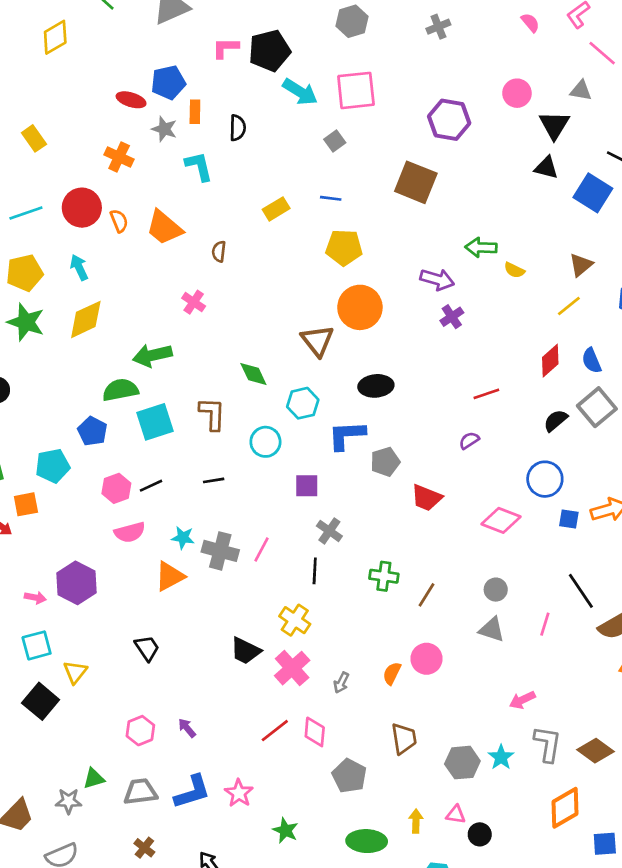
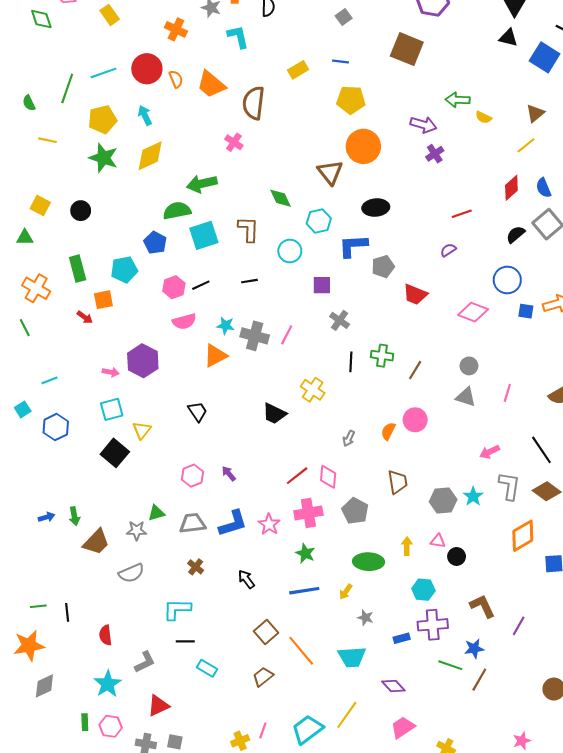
brown semicircle: (219, 252) -> (254, 103), size x2.0
black line: (315, 571) -> (351, 362), moved
black line: (581, 591) -> (541, 450), moved
pink cross: (292, 668) -> (308, 513), moved, turned 32

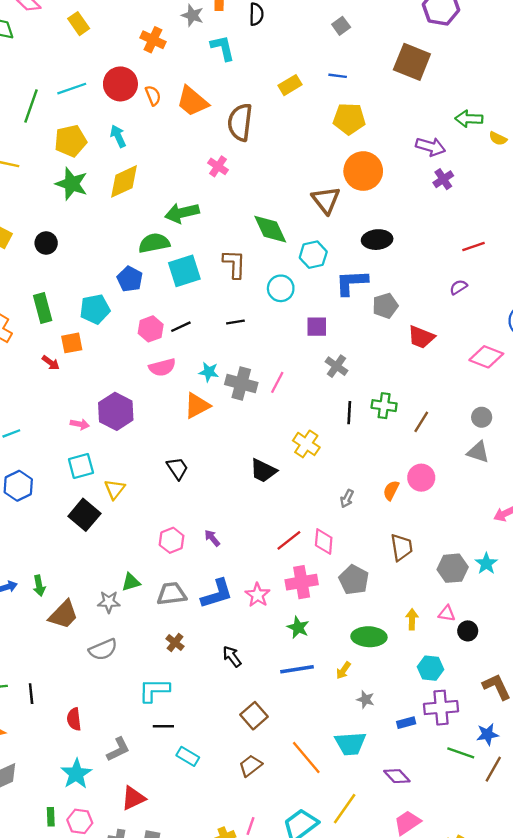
green diamond: (281, 198) -> (270, 229), size x1.4
orange line: (301, 651) -> (306, 758), moved

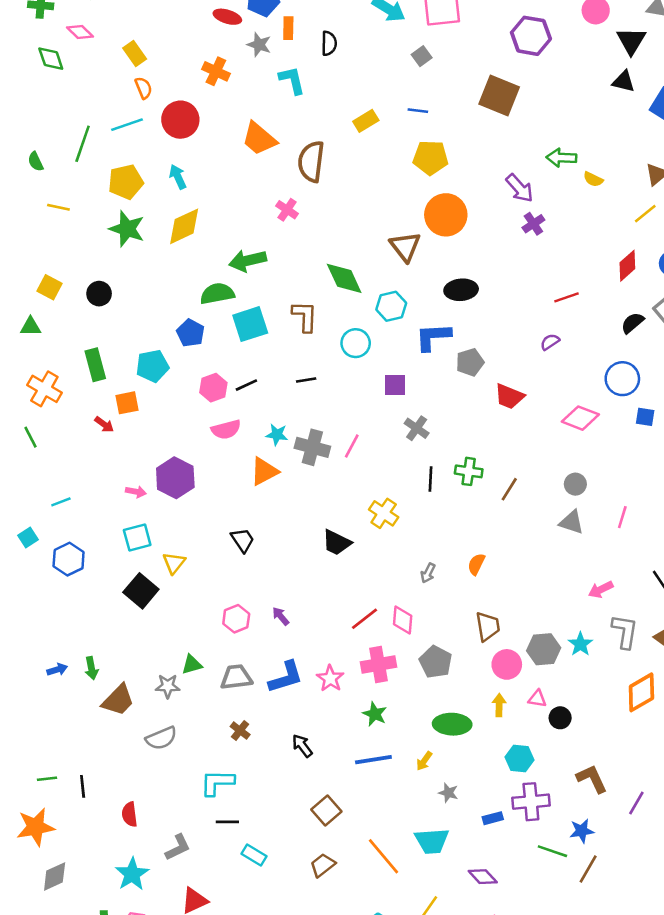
orange semicircle: (153, 96) -> (144, 88), moved
purple arrow: (431, 147) -> (519, 188), turned 32
pink circle: (421, 478) -> (507, 664), moved

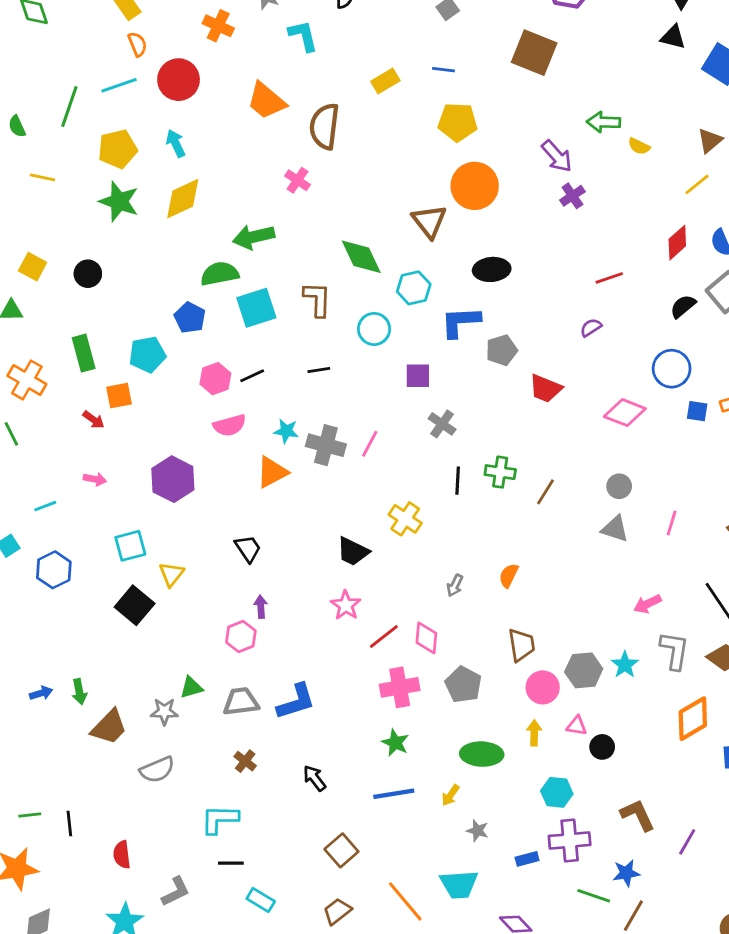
pink arrow: (136, 492) -> (95, 479), moved
purple arrow: (281, 616) -> (261, 607), moved, turned 36
pink star: (330, 678) -> (346, 605), moved

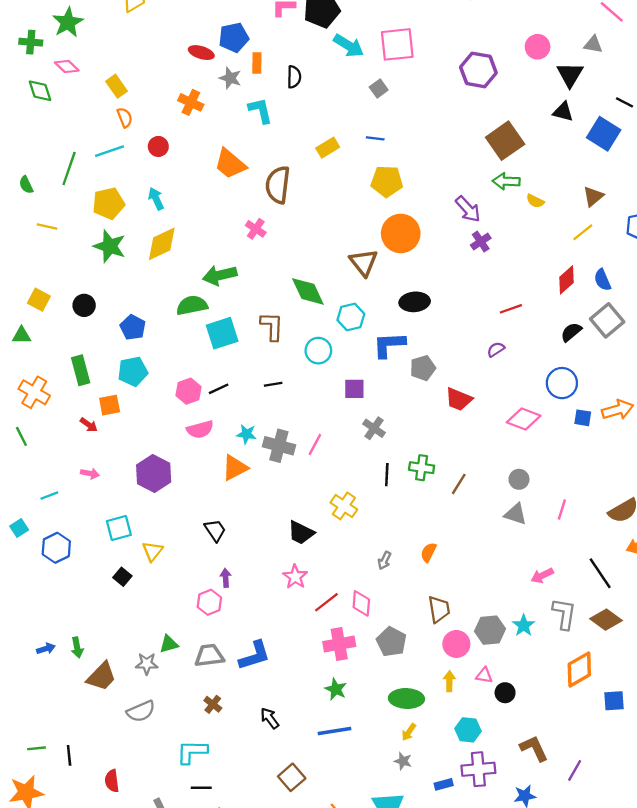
brown square: (534, 53) -> (505, 141), moved, turned 33
red circle: (179, 80) -> (158, 146), size x0.6
blue pentagon: (190, 318) -> (133, 327), moved
black square: (135, 605) -> (122, 577), size x0.6
yellow arrow: (451, 795) -> (409, 732), moved

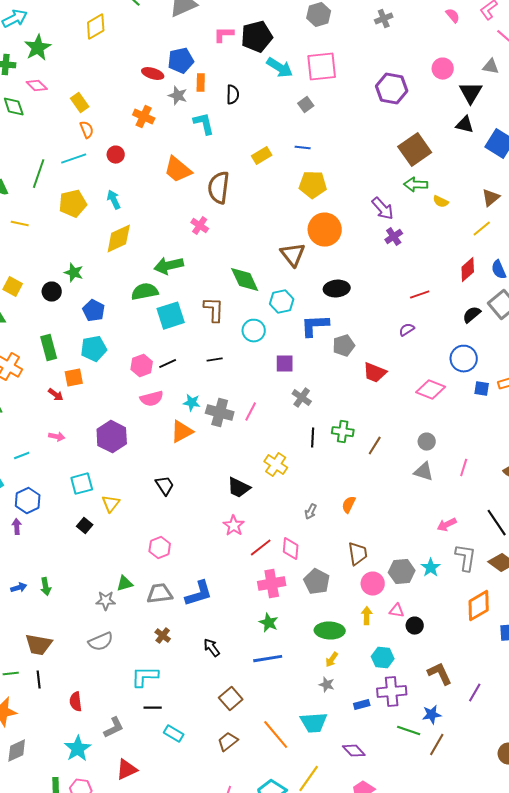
green star: (110, 246) -> (74, 273), moved, size x0.7
purple arrow: (226, 578) -> (17, 527), moved
brown trapezoid: (101, 676) -> (39, 645), moved, turned 56

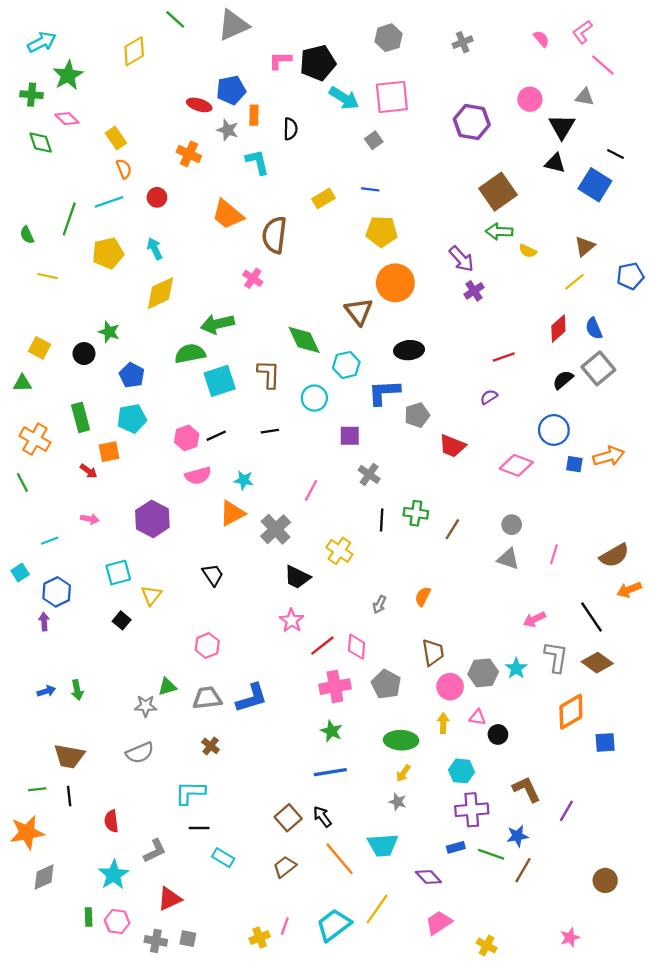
gray cross: (220, 413) -> (276, 529), moved, turned 32
black arrow: (212, 648) -> (322, 817), moved
blue rectangle: (362, 705) -> (456, 847), moved

